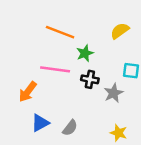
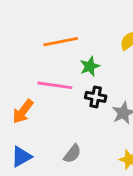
orange line: (60, 32) -> (61, 42), turned -32
blue triangle: (40, 123) -> (21, 157), moved

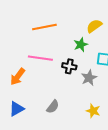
green star: (90, 66) -> (81, 45), moved

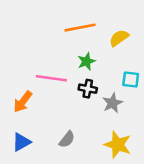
orange line: (44, 27) -> (80, 28), moved
green star: (81, 45) -> (86, 61), moved
yellow star: (93, 111) -> (118, 145), size x1.5

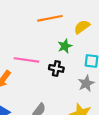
green star: (86, 61) -> (65, 46), moved
gray star: (112, 103) -> (86, 83), moved

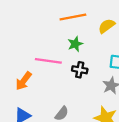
green star: (65, 46) -> (75, 44), moved

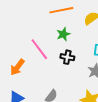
pink line: (48, 61) -> (39, 49), turned 45

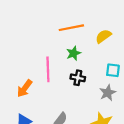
pink line: (39, 49) -> (48, 69), turned 35

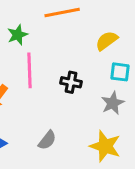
yellow semicircle: (103, 36) -> (107, 41), moved
green star: (74, 53) -> (18, 35), moved

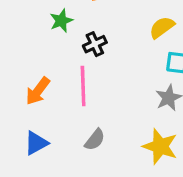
pink line: (29, 70) -> (83, 86), moved
black cross: (71, 82) -> (95, 44), moved, turned -36

